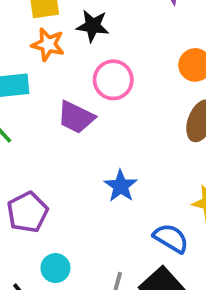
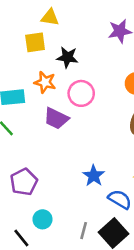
orange star: (48, 44) -> (45, 82), moved
blue star: (121, 186) -> (94, 176), moved

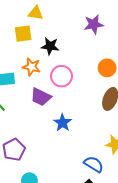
blue star: (94, 176) -> (63, 123), moved

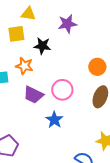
purple star: (94, 24) -> (67, 24), moved
pink circle: (62, 76) -> (62, 90), moved

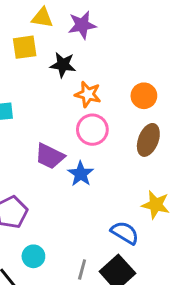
purple star: (67, 24) -> (82, 25), moved
orange star: (24, 66) -> (88, 94), moved
purple trapezoid: (33, 95) -> (50, 156), moved

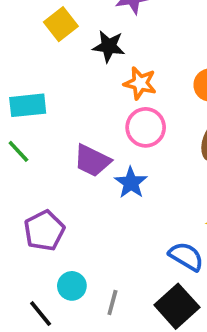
yellow square: (25, 47) -> (61, 24), turned -30
gray line: (82, 270) -> (112, 303), moved

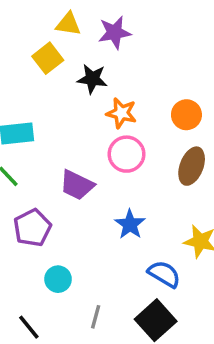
blue star: (131, 183) -> (130, 224), moved
purple pentagon: (44, 231) -> (32, 228), moved
cyan circle: (72, 286) -> (58, 279), moved

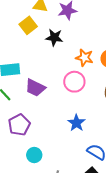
orange star: (121, 113) -> (84, 58), moved
purple trapezoid: (77, 185) -> (35, 88), moved

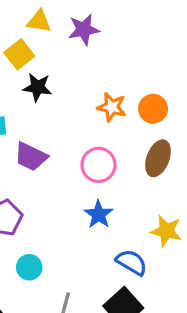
black star: (54, 38) -> (37, 87), moved
pink circle: (74, 82) -> (99, 165), moved

